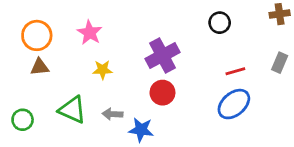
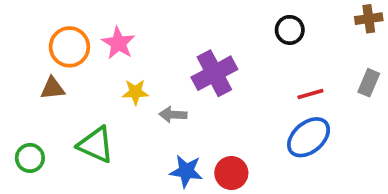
orange circle: (37, 35) -> (69, 47), moved
red circle: (162, 93) -> (231, 173), moved
gray arrow: (112, 114) -> (173, 115), moved

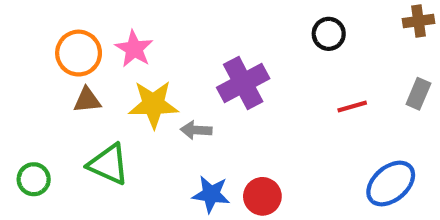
brown triangle: (53, 88) -> (87, 100), moved
yellow star: (135, 92) -> (153, 104), size x1.6
blue ellipse: (309, 137) -> (391, 184), moved

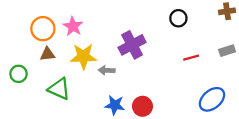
gray rectangle: (418, 94) -> (227, 51), turned 49
green circle: (34, 179) -> (19, 74), moved

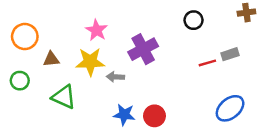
pink star: (73, 26) -> (97, 30), moved
orange circle: (43, 29) -> (25, 37), moved
gray rectangle: (227, 51) -> (230, 54), moved

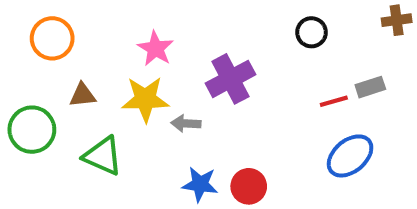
orange circle: (25, 37) -> (52, 38), moved
green circle: (20, 81) -> (32, 130), size x1.5
blue ellipse: (230, 108) -> (350, 156), moved

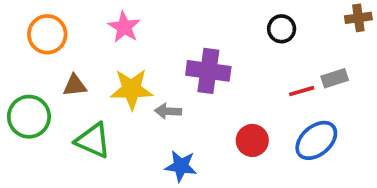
pink star: (155, 49) -> (124, 27), moved
purple cross: (230, 79) -> (208, 71), turned 36
red circle: (249, 186) -> (252, 140), moved

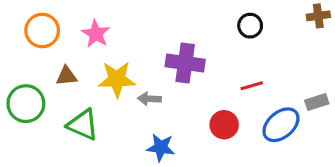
pink star: (124, 27) -> (96, 34), moved
gray rectangle: (335, 78) -> (317, 102), moved
red line: (302, 91) -> (252, 86), moved

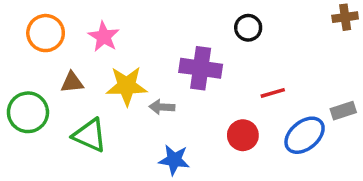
black circle: (250, 26) -> (248, 28), moved

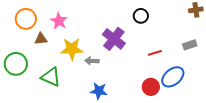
purple cross: (201, 68) -> (114, 39), turned 30
brown triangle: (72, 82) -> (41, 39), moved
gray rectangle: (343, 111) -> (190, 45), moved
red circle: (243, 135) -> (151, 87), moved

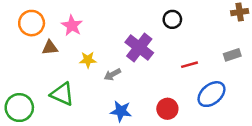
yellow star: (72, 49) -> (88, 60), size x0.6
gray arrow: (92, 61) -> (112, 74), turned -32
green circle: (16, 64) -> (19, 108), moved
red circle: (151, 87) -> (167, 109), moved

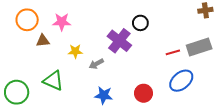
black circle: (172, 19) -> (140, 23), moved
pink star: (72, 26) -> (62, 22), turned -30
gray rectangle: (232, 55) -> (199, 47), size x1.6
red line: (189, 65) -> (173, 52), moved

